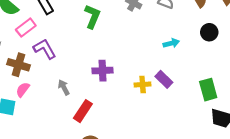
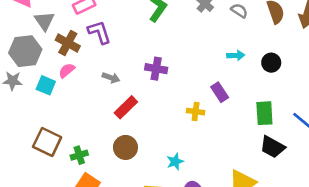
black circle: (209, 32) -> (271, 63), moved
yellow cross: (143, 84) -> (196, 112), moved
gray arrow: (64, 87) -> (111, 78), turned 126

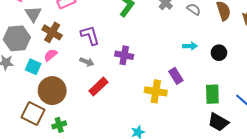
purple L-shape: (99, 32) -> (90, 35), moved
yellow cross: (196, 112) -> (156, 91), size x1.5
brown circle: (125, 147) -> (52, 91), moved, size x1.4

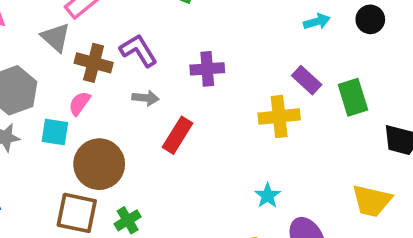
gray triangle: (33, 14) -> (56, 37), moved
brown cross: (52, 32) -> (94, 63), moved
green rectangle: (212, 94) -> (353, 97), moved

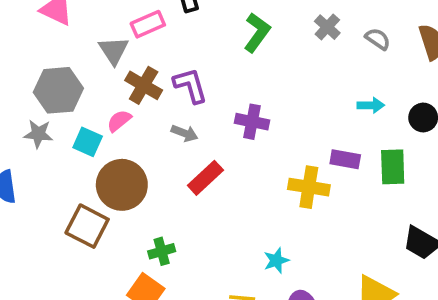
purple rectangle: (307, 80) -> (345, 159), turned -48
green rectangle: (353, 97) -> (393, 167), moved
green cross: (128, 220) -> (162, 251), moved

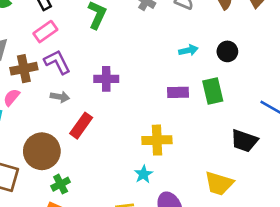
pink rectangle: (148, 24) -> (45, 32), moved
brown cross: (144, 85) -> (24, 69), turned -30
brown circle: (122, 185) -> (42, 151), moved
yellow cross: (309, 187) -> (157, 140), moved

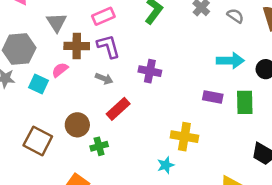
cyan arrow: (188, 50) -> (230, 61), size x1.5
brown circle: (42, 151) -> (77, 125), size x0.7
green cross: (61, 184) -> (99, 146), moved

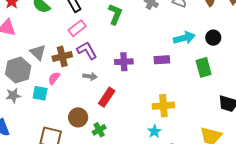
gray triangle: (57, 22) -> (38, 52), moved
purple rectangle: (213, 97) -> (162, 60), moved

